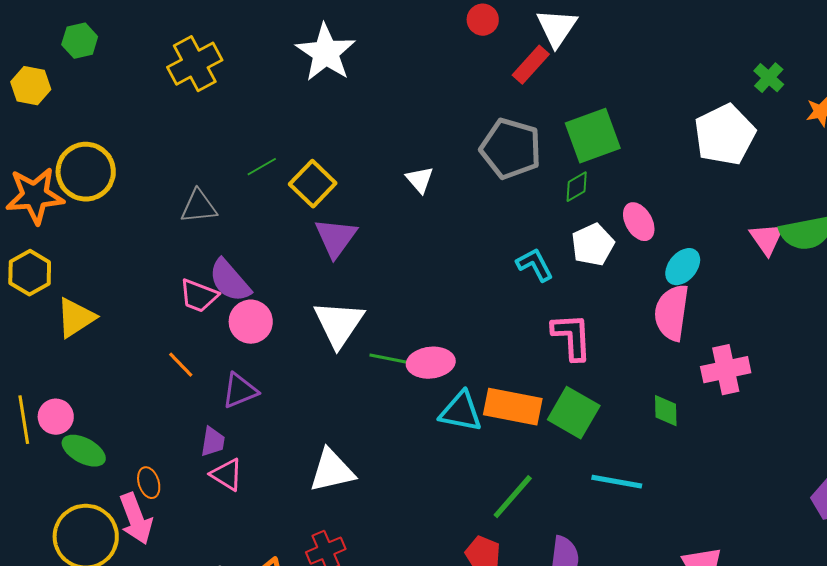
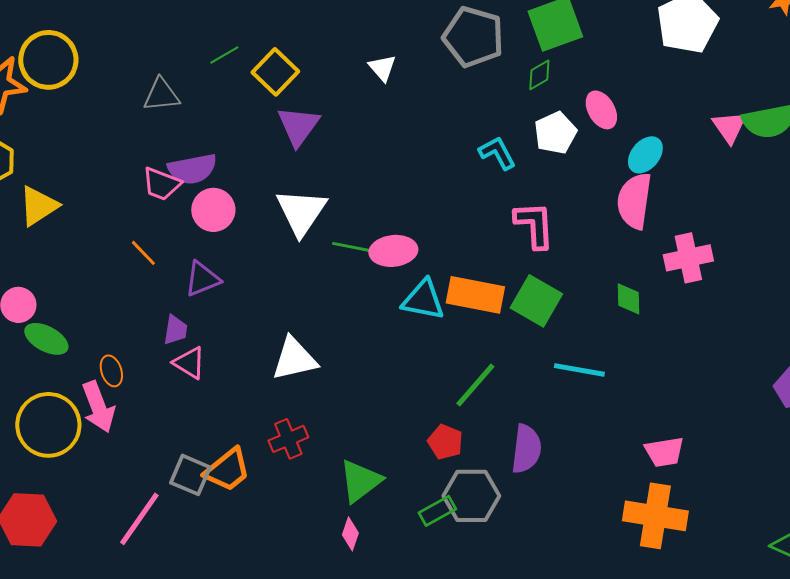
purple semicircle: (230, 281) -> (192, 169), turned -60

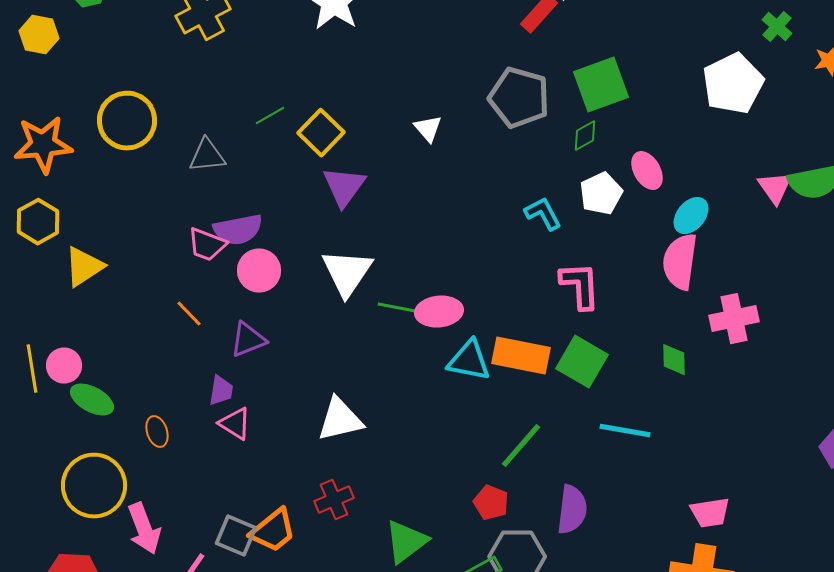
yellow circle: (48, 60) -> (127, 121), moved
pink arrow: (98, 407) -> (144, 529), moved

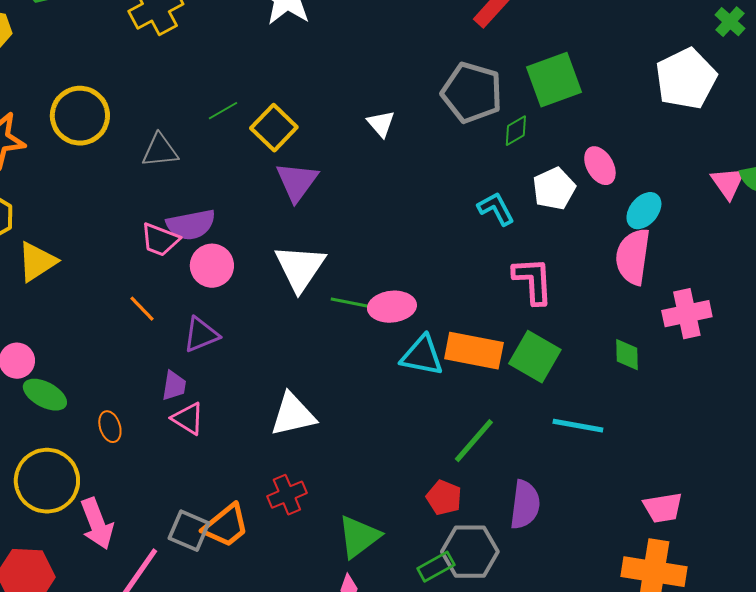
green diamond: (585, 136) -> (516, 131), moved

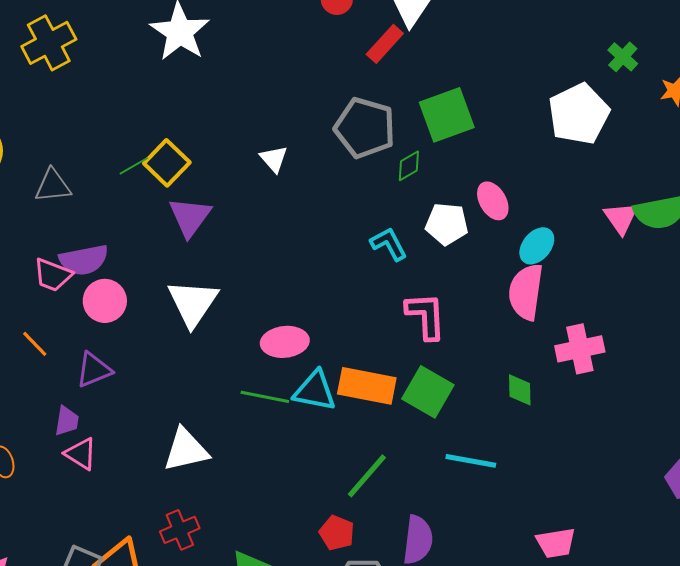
green line: (223, 111) -> (134, 166), moved
white pentagon: (554, 189) -> (447, 224), turned 30
green line: (355, 304) -> (265, 397), moved

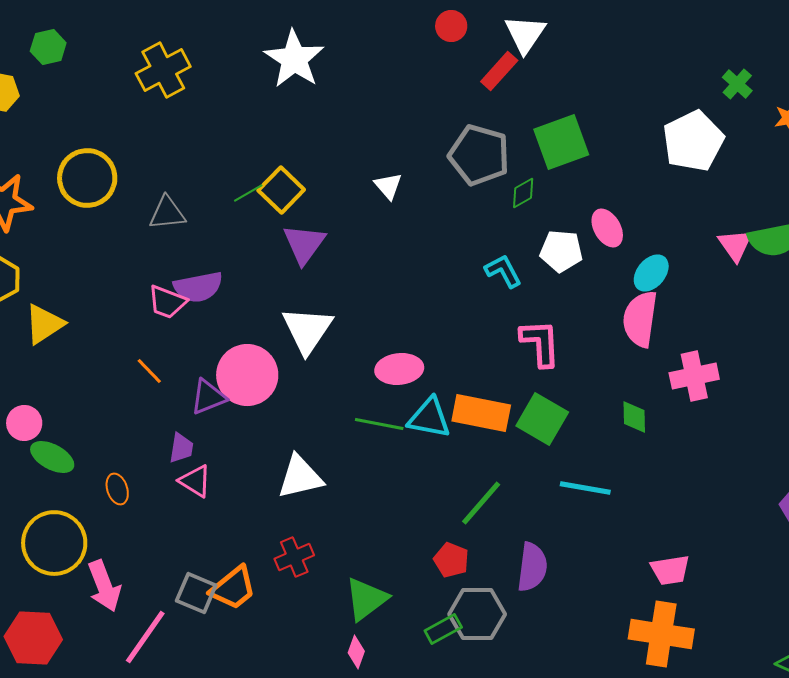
pink circle: (105, 301) -> (247, 375), moved, size x1.4

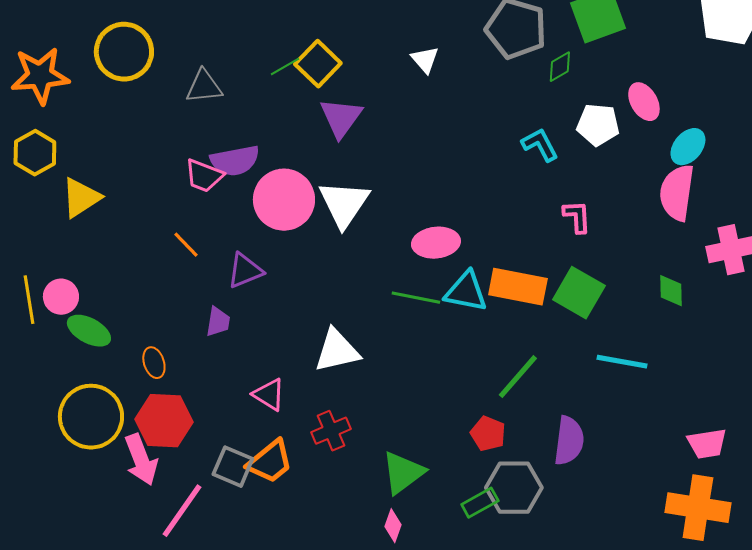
pink L-shape: (540, 343) -> (577, 217), size x0.7
pink circle: (247, 375) -> (284, 200), moved
pink triangle: (195, 481) -> (269, 395), moved
red hexagon: (33, 638) -> (164, 421), moved

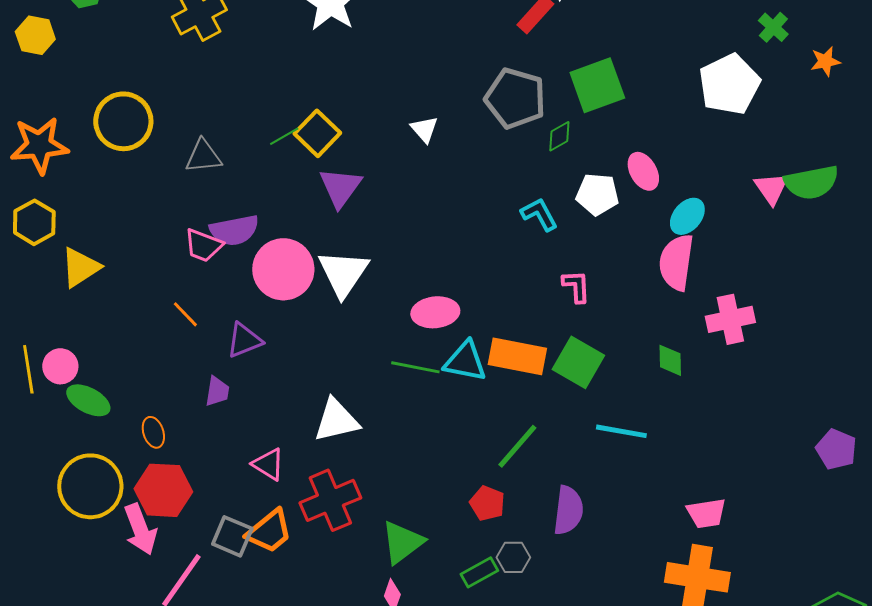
red cross: (331, 431) -> (330, 500), size x1.5
gray hexagon: (514, 488) -> (513, 557), size x0.6

